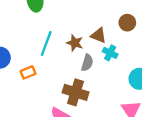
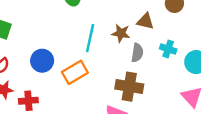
cyan cross: (110, 53) -> (168, 49), moved
orange rectangle: (28, 72) -> (75, 72), size x1.5

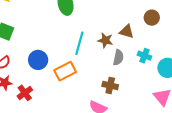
brown cross: (129, 87) -> (110, 86), size x0.7
red cross: (28, 101) -> (25, 93), turned -35

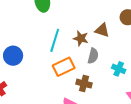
cyan cross: (144, 56) -> (119, 69), moved
orange rectangle: (65, 71) -> (64, 67), moved

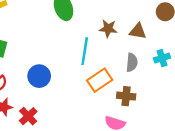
brown star: (81, 38) -> (108, 29), moved
cyan cross: (119, 69) -> (162, 58), moved, turned -32

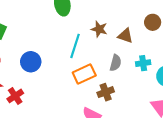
brown cross: (126, 96) -> (106, 92), turned -35

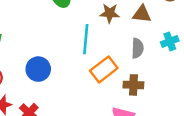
brown cross: (106, 92) -> (133, 85), turned 35

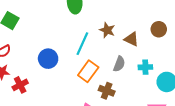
blue circle: (38, 69) -> (48, 59), moved
orange rectangle: (104, 69) -> (88, 71), turned -35

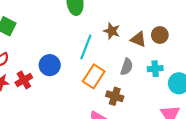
brown circle: (159, 29) -> (160, 35), moved
red cross: (20, 85) -> (24, 80), moved

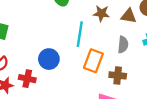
red cross: (24, 80) -> (27, 79), turned -35

